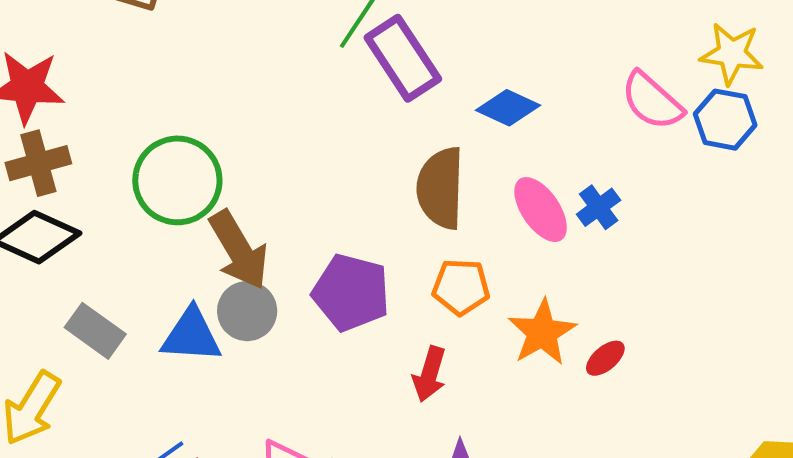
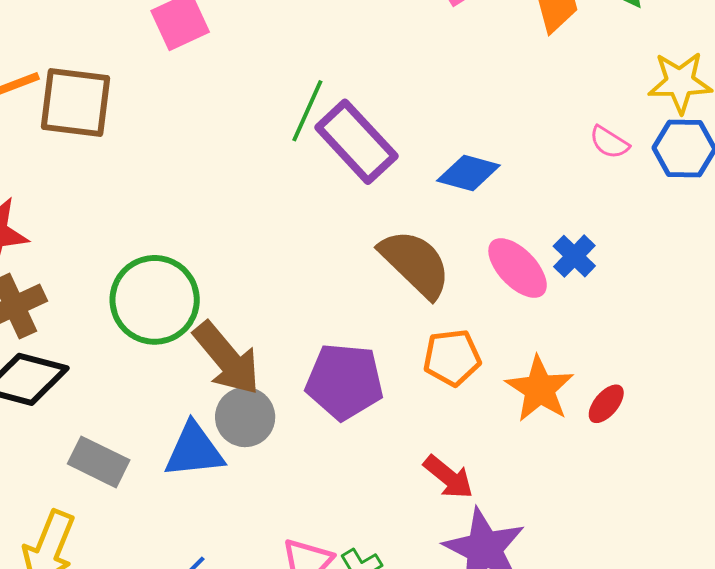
pink semicircle: (652, 101) -> (609, 142), size x0.6
brown semicircle: (440, 188) -> (415, 264), turned 142
red arrow: (429, 374) -> (448, 477), moved, turned -58

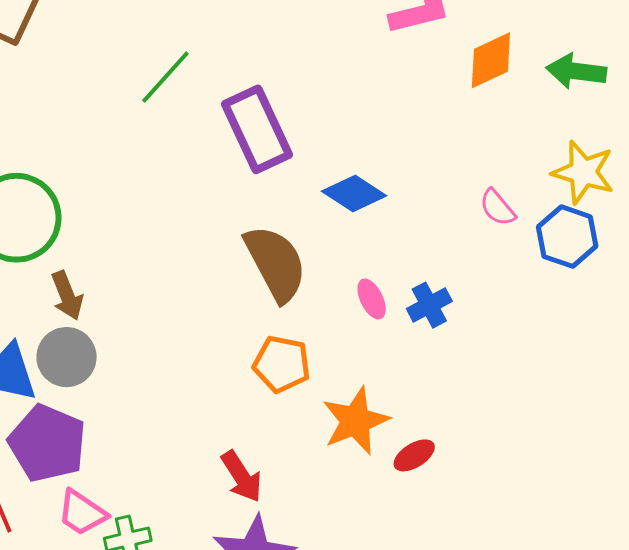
green line: (307, 111) -> (165, 77), moved
pink ellipse: (518, 268) -> (372, 299), size x0.6
brown arrow: (227, 358) -> (67, 296), size x0.6
purple pentagon: (344, 381) -> (47, 443), moved

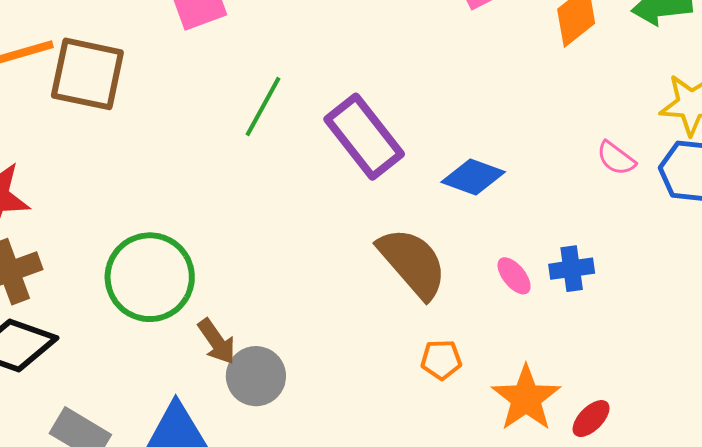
blue cross: (429, 305) -> (572, 269), turned 33
gray circle: (67, 357) -> (256, 376), moved
orange pentagon: (282, 364) -> (441, 360), size x0.7

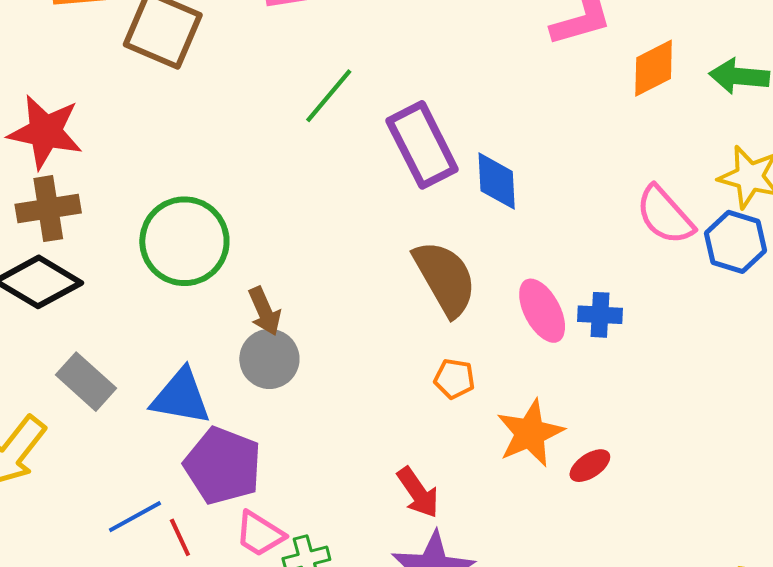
pink semicircle: (616, 158) -> (665, 215), size x1.6
blue diamond: (473, 177) -> (497, 181), moved, turned 56
pink ellipse: (514, 276) -> (542, 311), size x1.6
brown arrow: (217, 341) -> (264, 311), moved

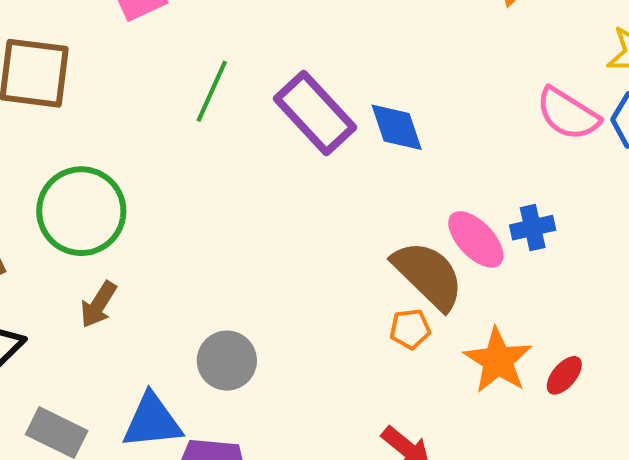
green circle: (184, 241) -> (81, 211), moved
brown semicircle: (445, 278) -> (428, 275), moved
brown arrow: (264, 311) -> (98, 305), moved, turned 72

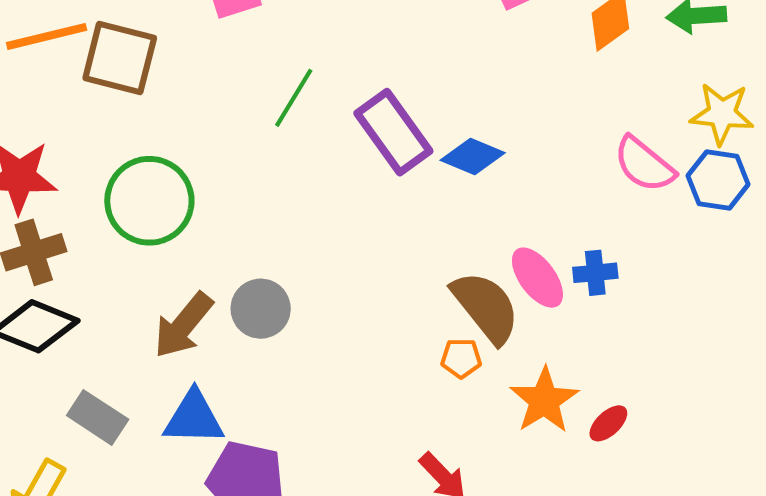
blue diamond: (397, 127) -> (473, 156), turned -56
brown arrow: (98, 305) -> (183, 325), moved, size x1.5
gray circle: (227, 361) -> (261, 309), moved

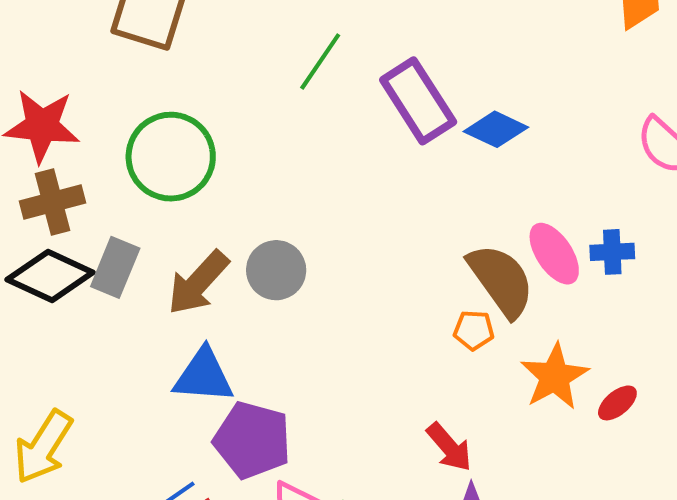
gray rectangle: (98, 417) -> (115, 267), moved, turned 76

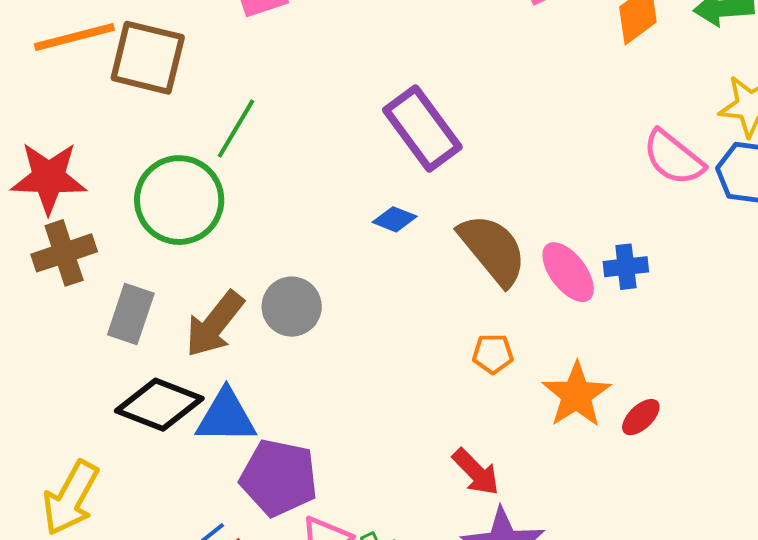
green line: (320, 61) -> (236, 129), moved
blue diamond: (496, 129) -> (395, 219), moved, size x0.7
black diamond: (50, 276) -> (159, 405), moved
brown semicircle: (501, 280) -> (493, 250), moved

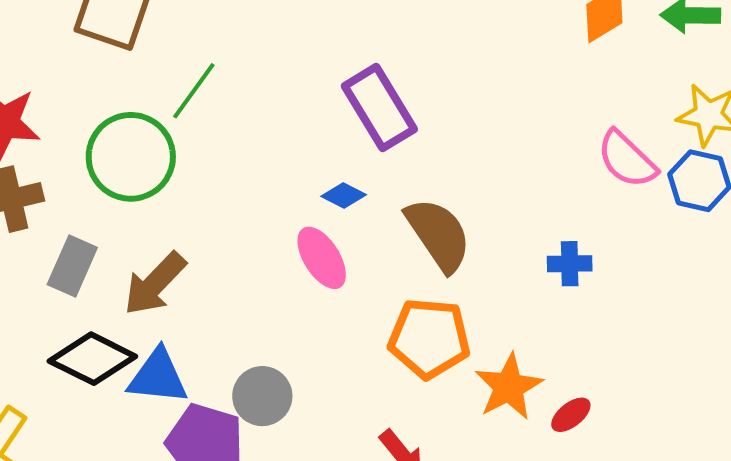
pink ellipse: (568, 272) -> (322, 258), moved
gray circle: (292, 307) -> (262, 396), moved
orange pentagon: (493, 354) -> (429, 338), size x2.0

